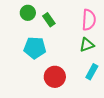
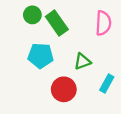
green rectangle: (49, 20) -> (57, 23), size x1.5
green triangle: (87, 45) -> (82, 61), moved

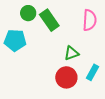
cyan pentagon: (41, 56) -> (15, 40), moved
red circle: (64, 89) -> (66, 77), moved

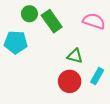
pink semicircle: (90, 20) -> (94, 21), turned -75
green triangle: (71, 53) -> (75, 56), turned 35

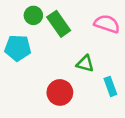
cyan rectangle: (97, 76) -> (110, 86), turned -49
red circle: (70, 81) -> (60, 92), moved

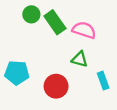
pink semicircle: (107, 24) -> (84, 30), moved
cyan pentagon: (18, 48) -> (17, 73), moved

